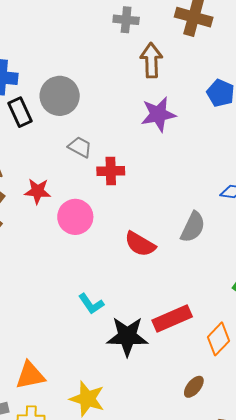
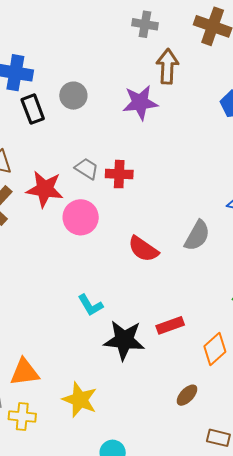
gray circle: (60, 96) -> (73, 96), size x0.7
purple star: (158, 114) -> (140, 103), moved
gray trapezoid: (80, 147) -> (87, 169), moved
red star: (38, 191) -> (45, 189), size x1.4
red rectangle: (172, 318) -> (170, 325), size x0.7

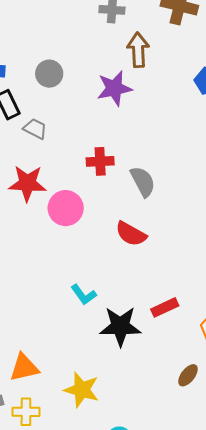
gray circle: (73, 96) -> (49, 74), moved
gray trapezoid: (87, 169) -> (35, 129), moved
gray semicircle: (197, 236) -> (143, 182), moved, turned -52

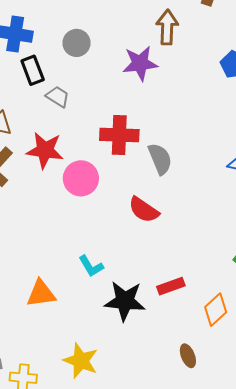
red cross: (100, 161) -> (119, 135), size x1.4
orange triangle: (24, 368) -> (41, 293), moved
brown ellipse: (188, 375) -> (188, 356), turned -65

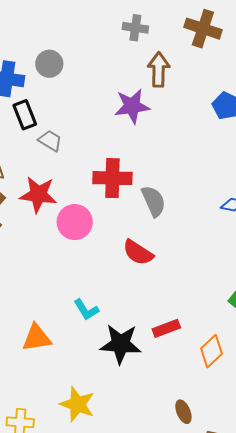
gray circle: (77, 43) -> (49, 64), moved
brown ellipse: (188, 356) -> (183, 412), moved

